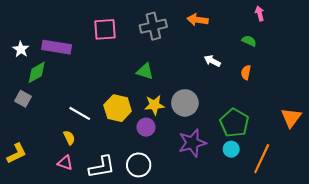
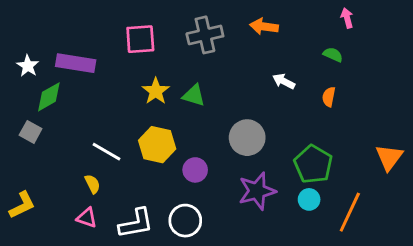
yellow star: (154, 105) -> (156, 91), moved, turned -30

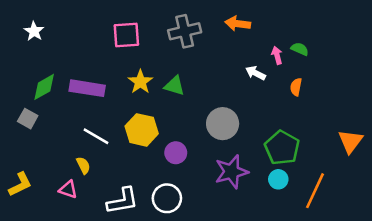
pink arrow: (347, 18) -> (277, 55), moved
purple rectangle: (76, 63) -> (87, 88), moved
white star: (28, 66) -> (34, 31), moved
pink triangle: (87, 218) -> (68, 189), moved

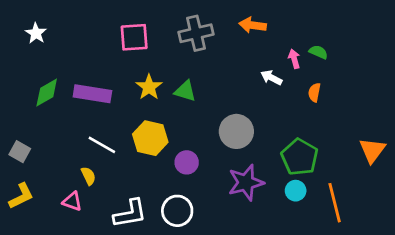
gray square: (28, 119) -> (20, 152), moved
orange line: (315, 191) -> (335, 203), turned -39

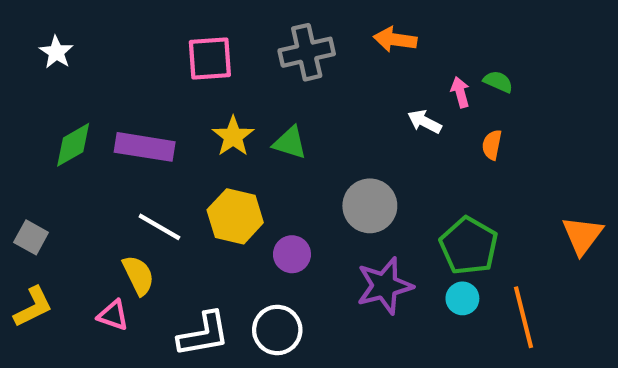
yellow semicircle: (88, 176) -> (138, 275), size x1.4

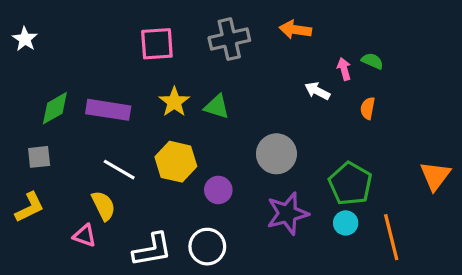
white star: (56, 52) -> (25, 39), moved
gray square: (31, 237) -> (39, 157), moved, turned -35
yellow L-shape: (33, 307) -> (30, 207), moved

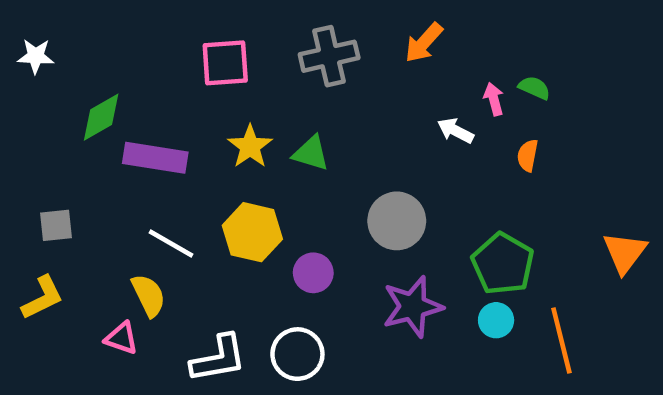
orange arrow: (295, 30) -> (424, 43), turned -56
white star: (25, 39) -> (36, 56), turned -30
green diamond: (55, 108) -> (101, 117), moved

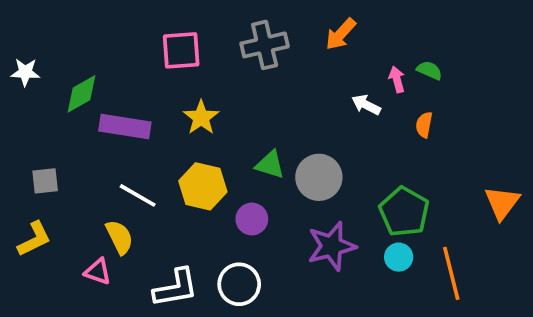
white star: (36, 56) -> (25, 72), moved
green triangle: (311, 153) -> (270, 165), moved

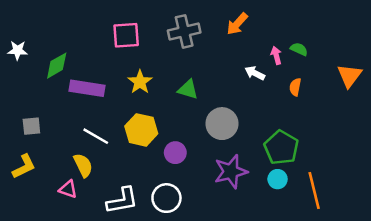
green triangle: (270, 165) -> (188, 90), moved
orange triangle: (502, 203) -> (349, 76), moved

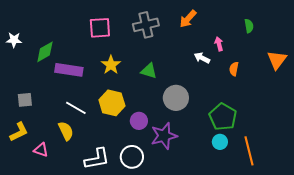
green semicircle: (299, 49) -> (249, 26), moved, turned 56
purple star: (231, 172) -> (164, 136), moved
pink triangle: (68, 189) -> (41, 150), moved

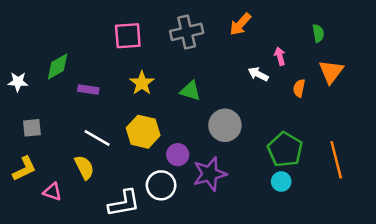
white star: (14, 40) -> (18, 82), moved
orange triangle: (277, 60) -> (331, 72), moved
purple rectangle: (69, 70) -> (88, 89), size x0.6
orange line: (249, 151) -> (336, 160), moved
white circle: (132, 157) -> (161, 185), moved

